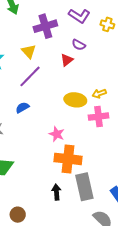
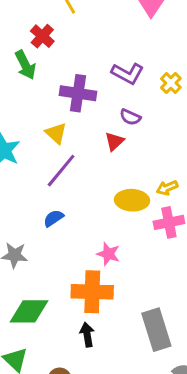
yellow cross: (107, 24) -> (171, 83), turned 32
purple cross: (45, 26) -> (78, 93), turned 30
orange cross: (68, 159) -> (92, 292), moved
black arrow: (56, 192) -> (87, 335), moved

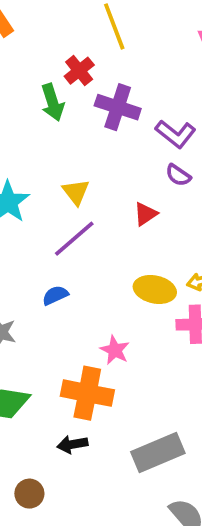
purple cross: (78, 93) -> (118, 107), moved
purple semicircle: (130, 117) -> (178, 175), moved
gray rectangle: (156, 330) -> (158, 452), turned 75
black arrow: (87, 335) -> (72, 444), turned -100

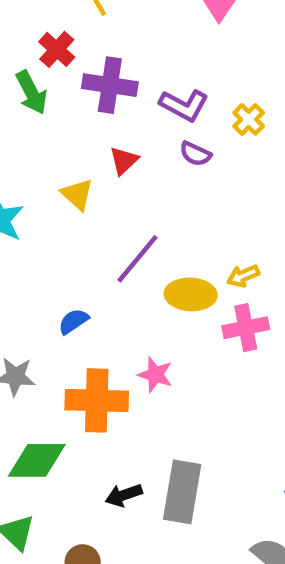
red triangle: (145, 214) -> (124, 161), moved
purple line: (74, 239) -> (138, 259), moved
orange cross: (87, 393) -> (97, 400), moved
gray rectangle: (158, 452) -> (182, 492), moved, turned -48

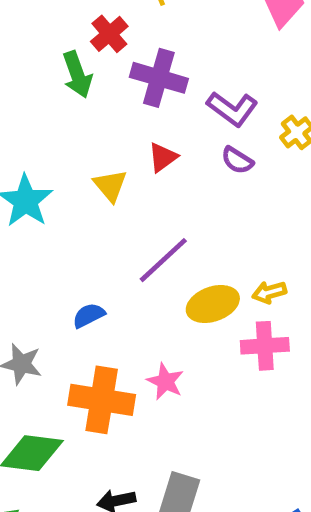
yellow ellipse: (191, 294) -> (213, 304), turned -30

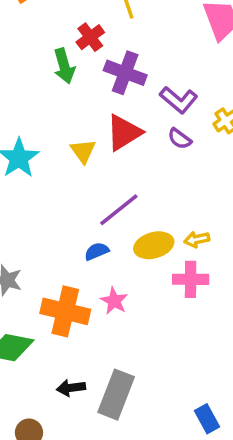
red triangle: (163, 157) -> (124, 133), size x1.6
blue semicircle: (89, 315) -> (97, 251), moved

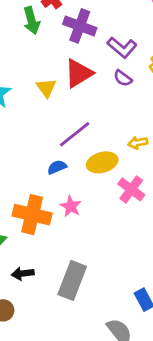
yellow arrow: (197, 239) -> (138, 143), moved
pink cross: (191, 279) -> (131, 189), turned 36
black arrow: (71, 388) -> (23, 274), moved

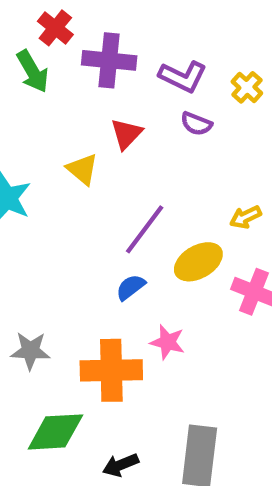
red triangle: (79, 73) -> (126, 134), size x0.7

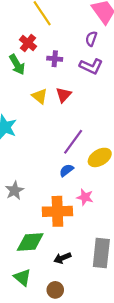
purple cross: (109, 60) -> (55, 59), size x0.6
purple semicircle: (196, 124) -> (91, 39), moved, turned 88
yellow triangle: (82, 169) -> (40, 96), moved
gray star: (30, 351) -> (15, 190), moved, turned -30

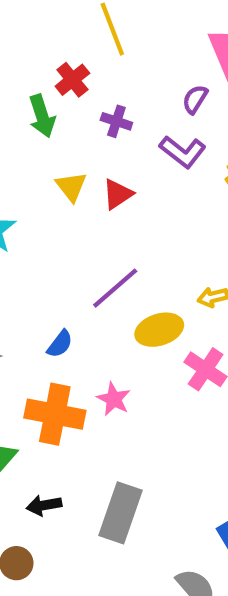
blue semicircle: (66, 170) -> (60, 344), moved, turned 152

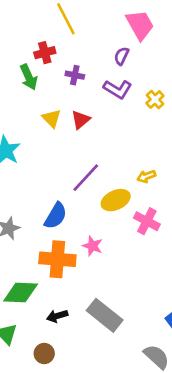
red cross: (72, 80) -> (45, 53), turned 30
blue semicircle: (60, 344) -> (56, 216), size x1.5
gray rectangle: (120, 513) -> (105, 315), turned -64

